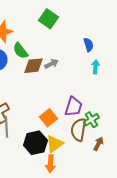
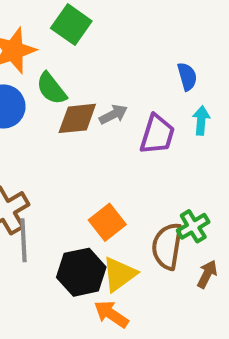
green square: (48, 19) -> (71, 25), moved
purple trapezoid: (73, 107) -> (157, 134), moved
orange arrow: (50, 164) -> (111, 314), turned 120

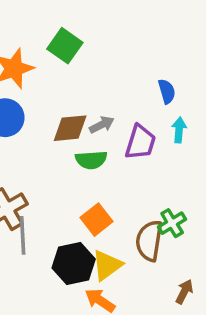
green semicircle: (51, 88) -> (91, 160), moved, turned -56
brown arrow: (207, 274) -> (184, 292), moved

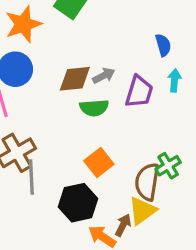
yellow triangle: (107, 265) -> (142, 211), moved
brown arrow: (184, 292) -> (123, 225), moved

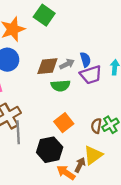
blue semicircle: (163, 45) -> (85, 60), moved
purple trapezoid: (139, 92) -> (91, 75), turned 55
brown semicircle: (147, 182) -> (96, 126), moved, size x0.6

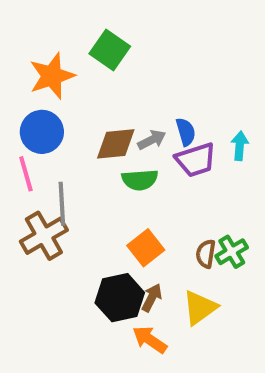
gray line: (18, 132) -> (62, 204), moved
brown arrow: (80, 165) -> (152, 298), moved

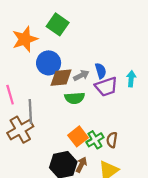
blue circle: (42, 132) -> (49, 63), moved
green cross: (232, 252) -> (95, 140), moved

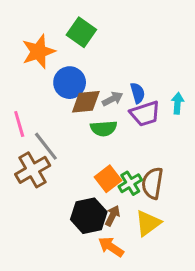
gray line: (30, 112) -> (46, 146), turned -35
brown semicircle: (112, 140) -> (152, 183), size x1.5

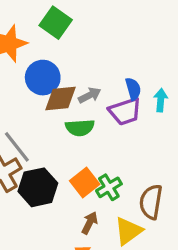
blue semicircle: (138, 93) -> (133, 89), moved
brown semicircle: (152, 183) -> (151, 202), moved
black hexagon: (89, 216) -> (38, 187), moved

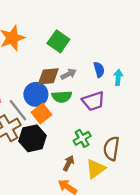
green square: (56, 23) -> (58, 41), moved
blue circle: (43, 78) -> (36, 94), moved
purple trapezoid: (125, 111) -> (93, 101), moved
orange square: (85, 182) -> (42, 114), moved

